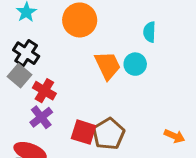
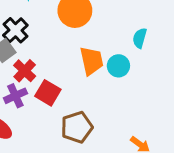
red square: (84, 132) -> (48, 93), moved

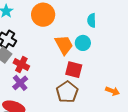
red square: (48, 93) -> (74, 70), moved

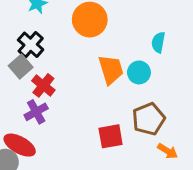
red square: (74, 70) -> (111, 136), moved, turned -36
brown pentagon: (67, 92) -> (148, 119), moved

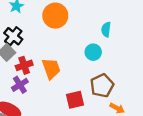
orange trapezoid: (111, 70) -> (51, 68), moved
red cross: (43, 85) -> (24, 65), turned 35

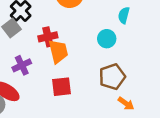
red cross: (24, 65) -> (48, 37), moved
red square: (75, 100) -> (62, 87), moved

